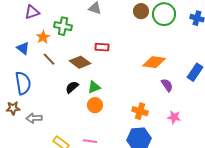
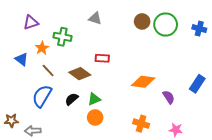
orange diamond: (154, 62) -> (143, 82), moved
blue semicircle: (23, 83) -> (42, 96), moved, turned -140

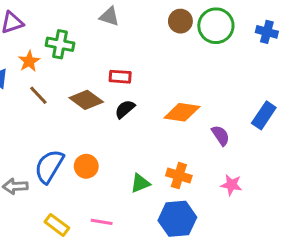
blue semicircle: (42, 96) -> (49, 166), moved
black semicircle: (72, 99) -> (125, 109), moved
green triangle: (94, 99) -> (140, 183), moved
orange circle: (95, 117) -> (86, 166), moved

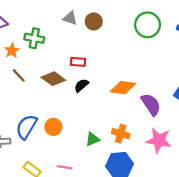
brown circle: (180, 21) -> (94, 21), moved
purple semicircle: (221, 135) -> (151, 104), size x1.5
pink star: (231, 185) -> (159, 140), size x1.6

